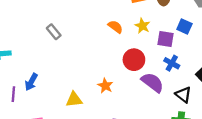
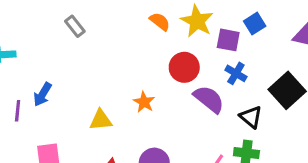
yellow star: (142, 26) -> (197, 21), size x1.5
blue square: (184, 27) -> (255, 24), turned 32

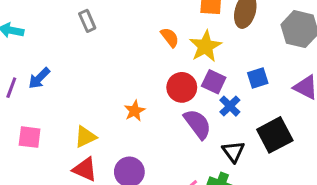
blue square: (255, 24) -> (258, 78), moved
purple square: (228, 40) -> (214, 82), moved
yellow triangle: (101, 120) -> (85, 137), moved, turned -35

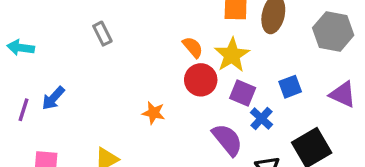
red circle: (182, 87) -> (201, 80), moved
orange star: (135, 111) -> (154, 113), moved, turned -30

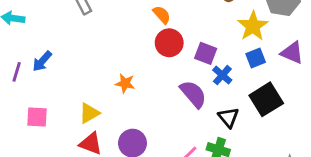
yellow star: (232, 55) -> (253, 26), moved
blue square: (290, 87) -> (256, 58), moved
orange star: (154, 113) -> (125, 83), moved

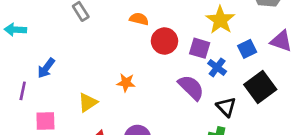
orange semicircle: (162, 15) -> (139, 19), moved, turned -30
yellow star: (253, 26) -> (220, 20), moved
purple line: (17, 72) -> (23, 91), moved
yellow triangle: (89, 113) -> (88, 102), moved

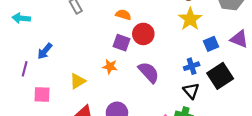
purple square: (200, 48) -> (121, 43), moved
blue cross: (217, 67) -> (192, 66), moved, turned 32
purple semicircle: (191, 87) -> (149, 72), moved

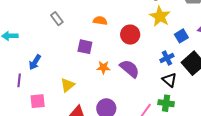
red circle: (143, 34) -> (130, 35), moved
purple square: (121, 43) -> (85, 47), moved
orange star: (110, 66) -> (103, 67), moved

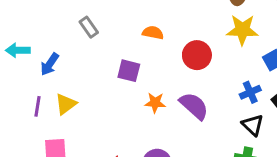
yellow star: (160, 16) -> (242, 30), turned -30
blue arrow: (35, 62) -> (50, 64), moved
purple line: (19, 80) -> (37, 106), moved
yellow triangle: (68, 85) -> (66, 104), moved

